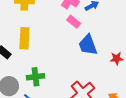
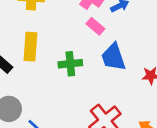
green cross: (35, 77) -> (70, 64), moved

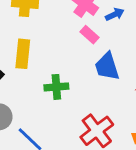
green cross: (70, 64) -> (56, 87), moved

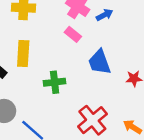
pink rectangle: (89, 35) -> (73, 34), moved

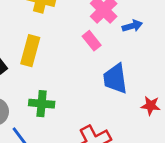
green cross: (55, 82) -> (42, 104), moved

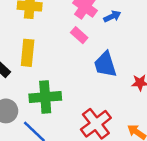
green cross: (42, 104) -> (45, 97), size x1.4

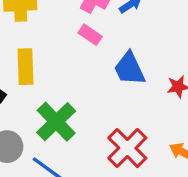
green cross: (45, 97) -> (56, 122), turned -32

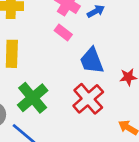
red cross: (127, 148) -> (88, 99), moved

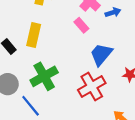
blue trapezoid: (92, 61) -> (101, 54), turned 50

